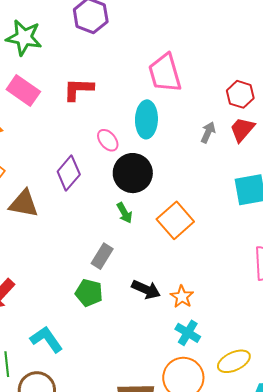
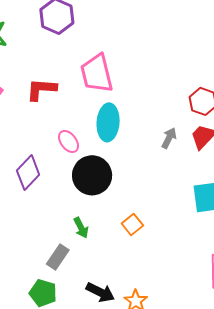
pink trapezoid: (165, 73) -> (97, 73), moved
green arrow: (124, 213) -> (81, 228), moved
orange square: (175, 220) -> (132, 225), size x0.6

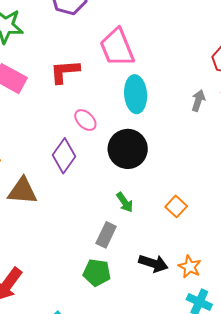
pink ellipse: (68, 141) -> (85, 120), moved
orange square: (132, 225) -> (176, 206), moved

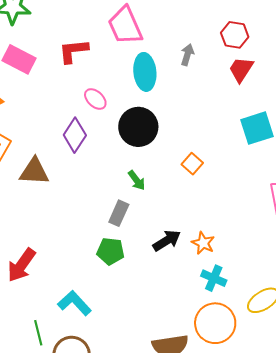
gray arrow: (198, 101) -> (187, 55), moved
orange square: (176, 206) -> (192, 164), moved
black arrow: (153, 263) -> (167, 241), turned -48

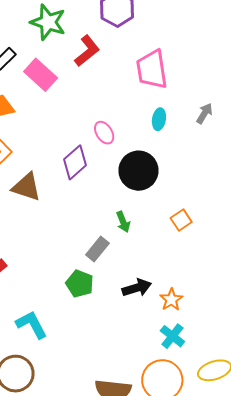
red L-shape: (73, 51) -> (87, 51), moved, turned 132
cyan ellipse: (145, 72) -> (159, 119), size x0.6

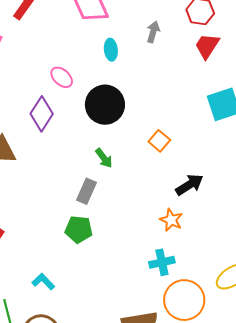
black arrow: (137, 288) -> (189, 185), moved
cyan L-shape: (32, 324) -> (43, 282), size x0.7
cyan cross: (172, 336) -> (162, 262), moved, turned -35

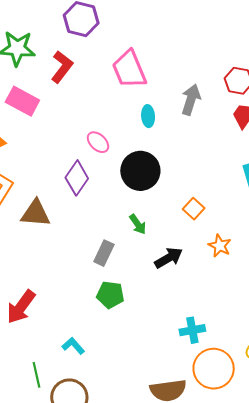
gray arrow: (153, 32) -> (191, 100), size x1.4
black arrow: (189, 185) -> (169, 258), moved
gray rectangle: (86, 191) -> (104, 253), moved
orange star: (171, 220) -> (220, 246), moved

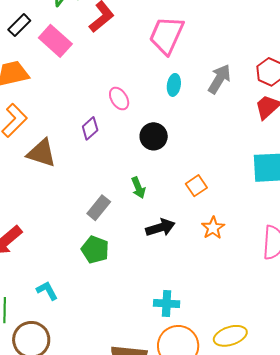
pink trapezoid: (129, 69) -> (167, 35), turned 33
black circle: (140, 171) -> (154, 136), size x0.7
purple diamond: (77, 178) -> (90, 128), size x0.7

